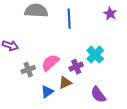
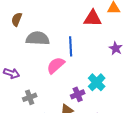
purple star: (110, 14) -> (116, 48), moved
pink semicircle: (50, 63) -> (56, 65), moved

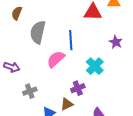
gray semicircle: (38, 38) -> (38, 32), turned -80
cyan cross: (97, 82) -> (95, 66), moved

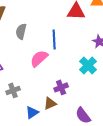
gray semicircle: (38, 32) -> (21, 31), size x0.7
cyan cross: (95, 66) -> (88, 65), moved

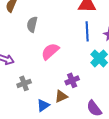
blue line: (54, 39) -> (87, 31), moved

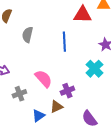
blue line: (87, 31) -> (64, 42), moved
pink semicircle: (50, 51) -> (43, 79), moved, turned 90

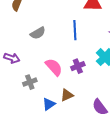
gray semicircle: (27, 35) -> (38, 33), moved, turned -133
purple cross: (67, 91) -> (78, 66), moved

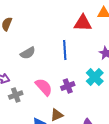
gray cross: (30, 82) -> (16, 95), moved

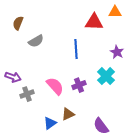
gray semicircle: (28, 53) -> (36, 41), moved

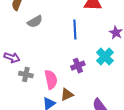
pink semicircle: (55, 86) -> (51, 80), moved, turned 30
gray cross: (27, 94) -> (26, 75), turned 32

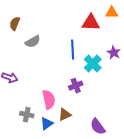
cyan cross: (105, 57) -> (93, 64), moved
gray cross: (26, 75) -> (27, 115), moved

